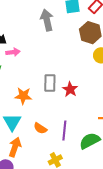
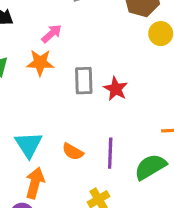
pink arrow: (13, 52) -> (52, 34), moved, turned -32
orange star: (23, 96) -> (40, 63), moved

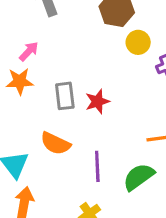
red star: (116, 89) -> (97, 101), turned 30
orange semicircle: (73, 152) -> (55, 143), moved, size x1.4

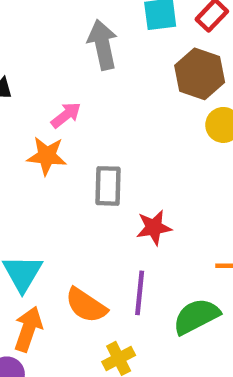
red star: (97, 101) -> (154, 228), moved
orange semicircle: (55, 143) -> (86, 305), moved

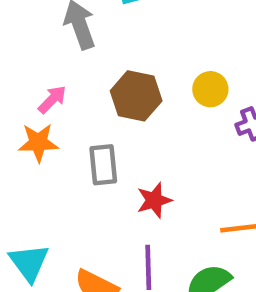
brown hexagon: (200, 74) -> (136, 96), moved

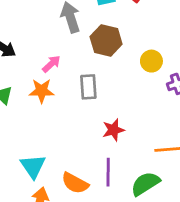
brown hexagon: (136, 96) -> (106, 40), moved
gray rectangle: (103, 165) -> (88, 87), moved

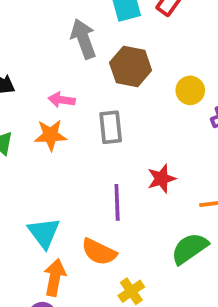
pink arrow: (51, 64) -> (62, 100), turned -126
red star: (113, 130) -> (162, 179), moved
purple line: (108, 172) -> (117, 202), moved

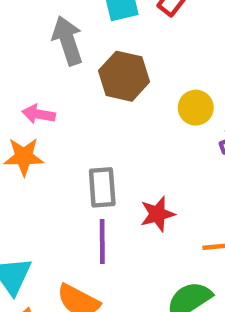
gray rectangle: (111, 127) -> (102, 187), moved

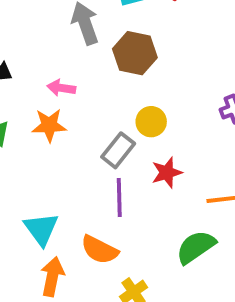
yellow circle: (196, 108) -> (151, 122), moved
gray rectangle: (102, 187) -> (118, 150), turned 44

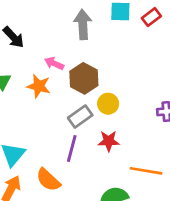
brown hexagon: (135, 53) -> (84, 78), moved

